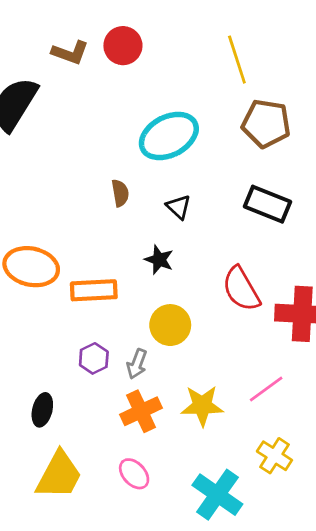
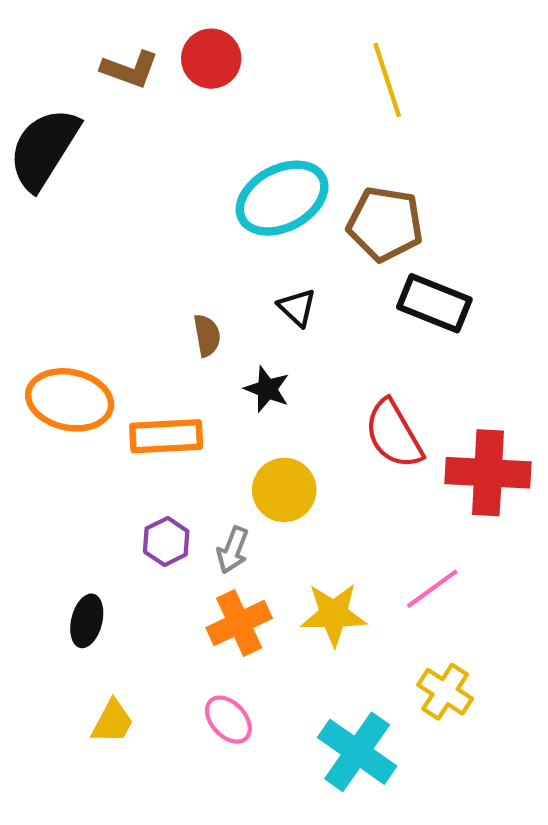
brown pentagon: (266, 123) -> (385, 224), moved
brown semicircle: (120, 193) -> (207, 335), moved
yellow trapezoid: (59, 475) -> (113, 722), size x0.6

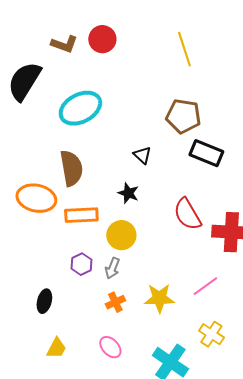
cyan ellipse: (282, 198) -> (80, 108), moved
brown semicircle: (207, 335) -> (71, 168), moved, size x1.8
yellow circle: (284, 490) -> (121, 235), moved
orange cross: (239, 623) -> (115, 302), size x0.7

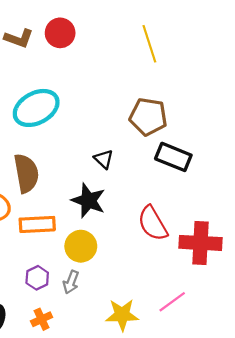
black star: (128, 193) -> (88, 201), size x1.5
orange cross: (115, 302) -> (42, 319), moved

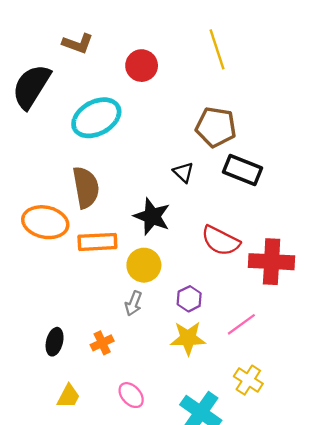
red circle: (60, 33) -> (142, 66), moved
black triangle: (104, 159) -> (183, 172), moved
red semicircle: (153, 223) -> (220, 241), turned -33
purple hexagon: (37, 278) -> (189, 299), moved

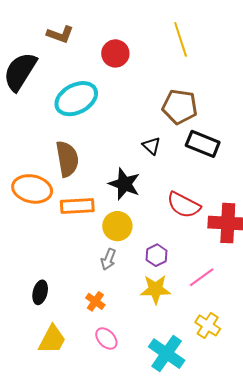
orange cross: (102, 343) -> (95, 301), moved, turned -30
yellow trapezoid: (68, 396) -> (52, 340), size x1.4

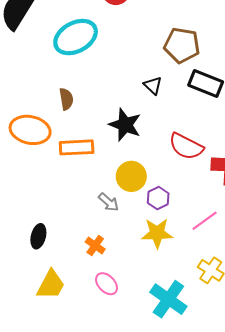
brown semicircle: (67, 159) -> (66, 99), size x0.6
yellow circle: (117, 226) -> (131, 176), moved
gray arrow: (108, 259) -> (109, 202), turned -70

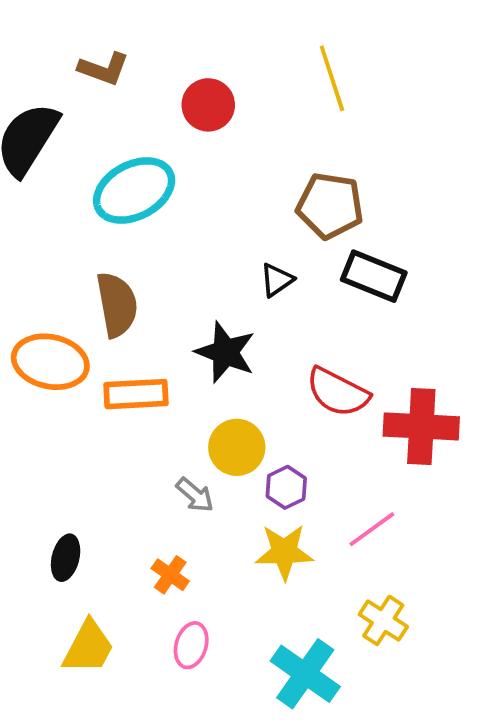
black triangle: (153, 86) -> (277, 280), turned 42
brown semicircle: (66, 99) -> (117, 305), size x1.6
pink ellipse: (107, 284) -> (191, 645), turned 60

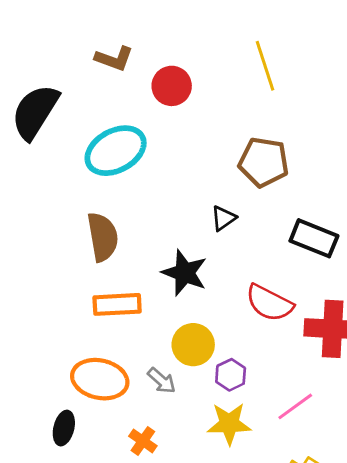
brown L-shape: (104, 69) -> (114, 59), moved
black rectangle: (374, 276) -> (314, 238), moved
orange ellipse: (50, 362) -> (100, 379), moved

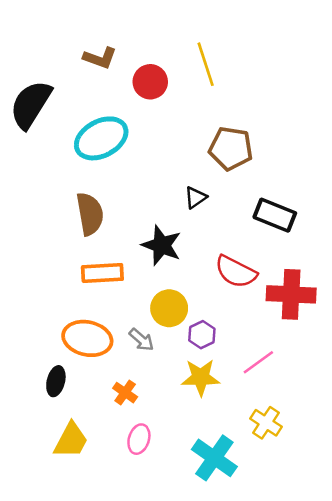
yellow line: (265, 66) -> (206, 64), moved

